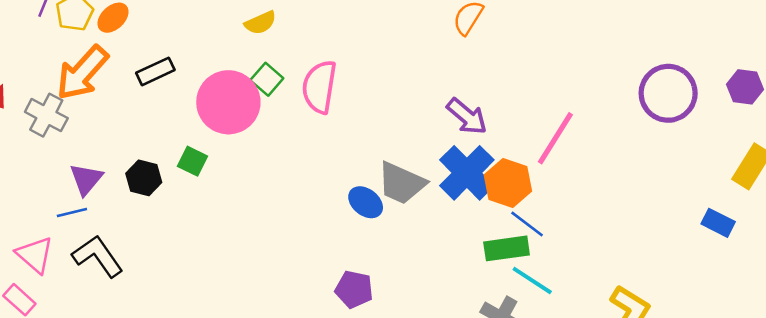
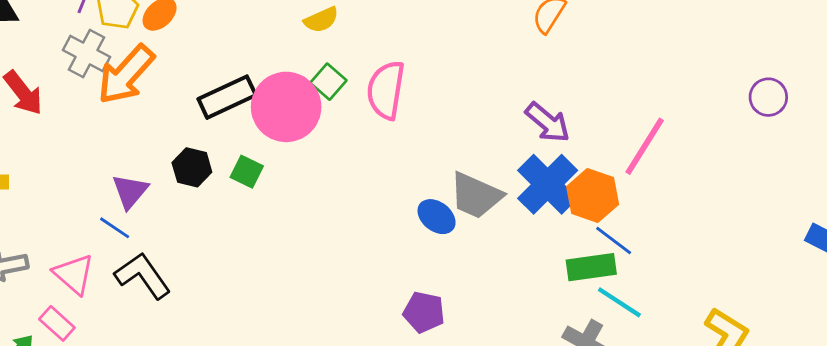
black rectangle: (155, 71) -> (227, 97), moved, size x1.4
purple circle: (668, 93) -> (768, 97), size x0.6
gray cross: (46, 115) -> (86, 54), moved
black hexagon: (144, 178) -> (192, 167), moved
blue line: (72, 213) -> (115, 228), turned 48

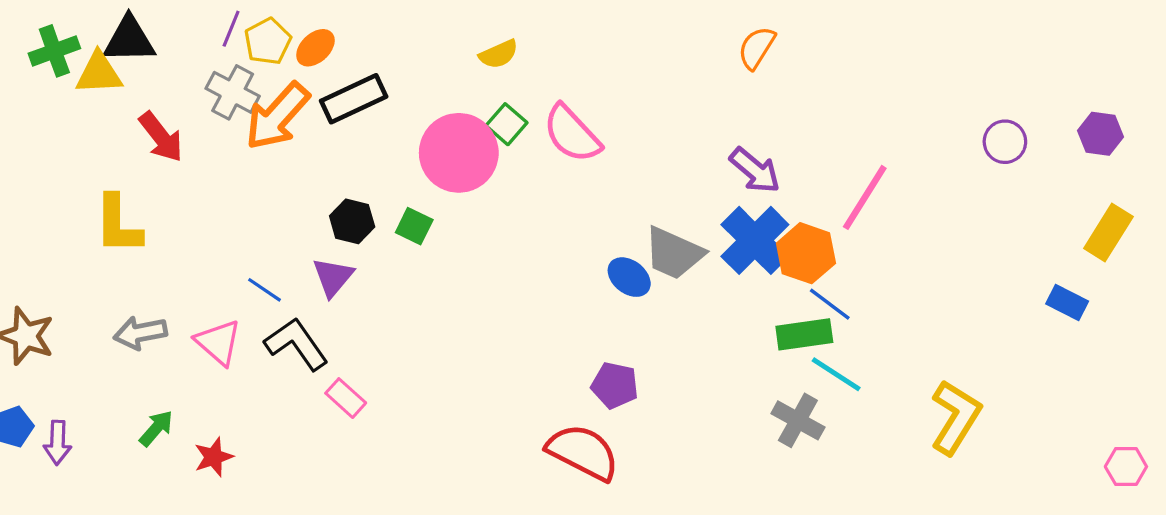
pink semicircle: (386, 90) -> (572, 134), turned -52
black rectangle: (227, 97) -> (354, 99), moved
purple triangle: (130, 191) -> (333, 277), moved
pink rectangle: (57, 323) -> (346, 398), moved

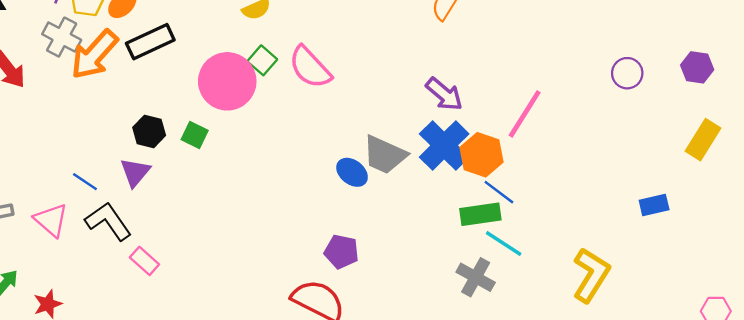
blue rectangle: (1067, 303) -> (654, 205), moved, turned -40

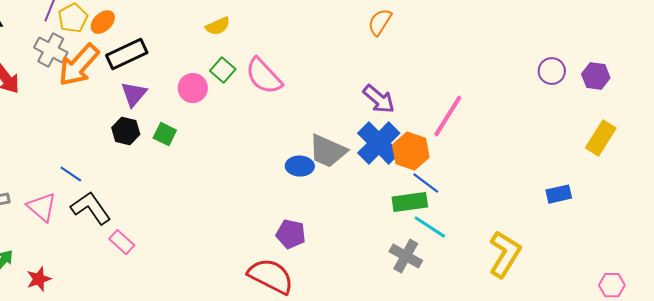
purple circle: (627, 73) -> (552, 71), moved
pink circle: (227, 81) -> (193, 88), size x0.6
purple triangle: (135, 172) -> (134, 94), moved
blue ellipse: (352, 172) -> (300, 166), turned -36

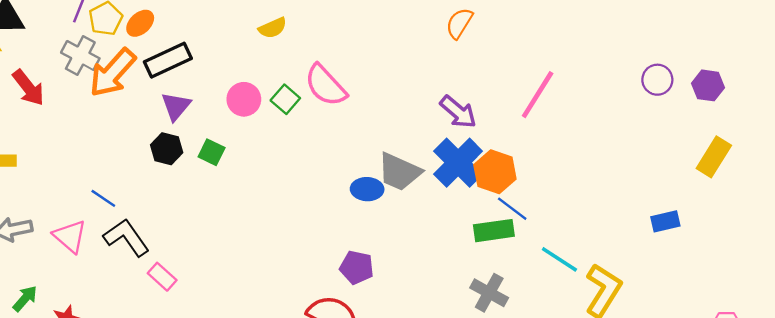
green square: (223, 70) -> (285, 99), moved
pink line: (448, 116) -> (538, 95), moved
cyan line: (430, 227) -> (559, 259), moved

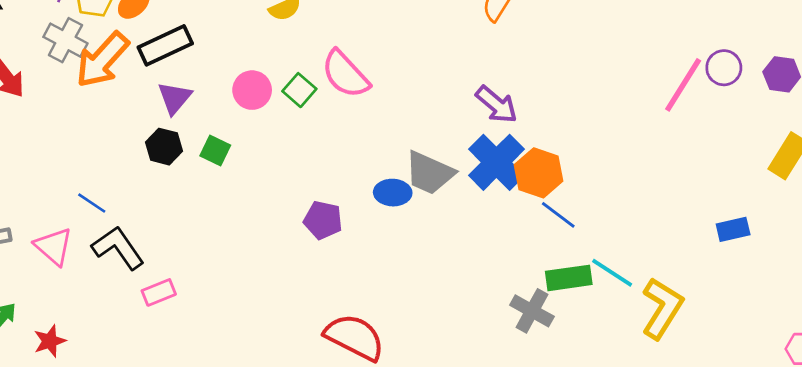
pink line: (538, 95) -> (683, 85), moved
green rectangle: (494, 231) -> (569, 278), moved
purple pentagon: (357, 267) -> (323, 220), moved
pink rectangle: (162, 277) -> (159, 292), turned -64

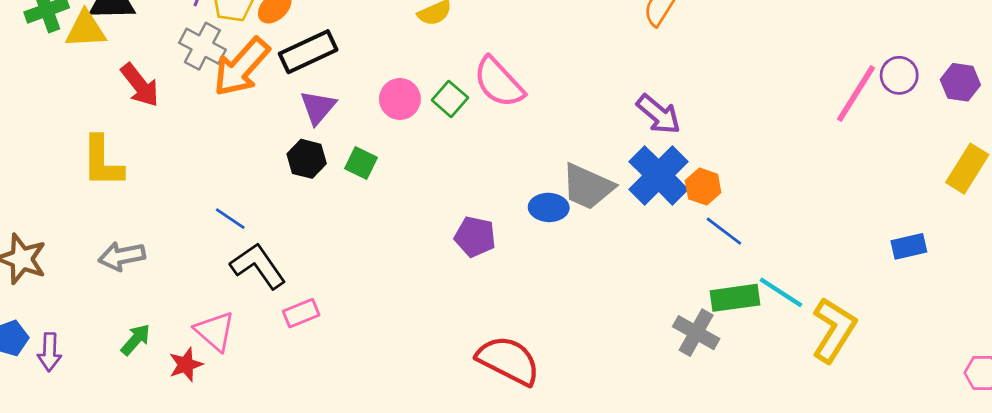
orange hexagon: (539, 173) -> (703, 187), size x0.7
pink triangle: (54, 246) -> (215, 331), moved

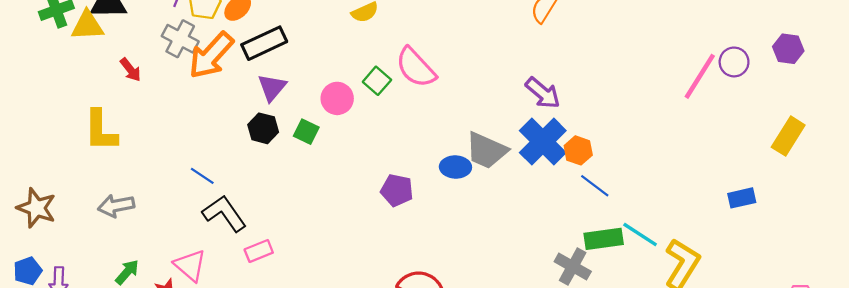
purple hexagon: (960, 82) -> (788, 49), moved
red arrow: (140, 85) -> (130, 70), size x0.7
pink circle: (400, 99) -> (337, 98), moved

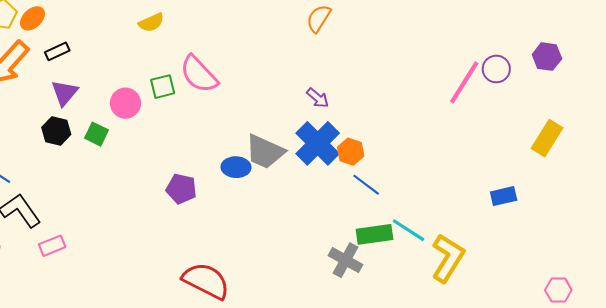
black rectangle: (264, 43) -> (57, 51), size x0.6
green square: (377, 81) -> (163, 87), turned 35
purple arrow: (543, 93) -> (318, 98), size x0.7

